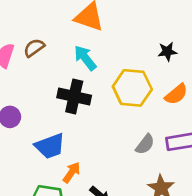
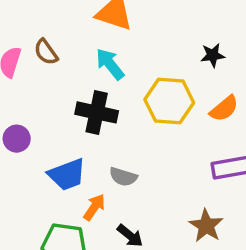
brown semicircle: (34, 48) -> (46, 52), turned -90
gray semicircle: (145, 144) -> (123, 177), moved, turned 70

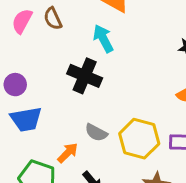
yellow hexagon: (169, 101) -> (139, 139), moved
blue trapezoid: (67, 175) -> (26, 119), moved

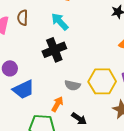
brown semicircle: (53, 19) -> (23, 18), turned 42
black cross: (85, 76) -> (54, 50), turned -30

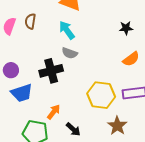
black cross: (54, 50) -> (51, 71), moved
gray semicircle: (72, 85) -> (70, 53), moved

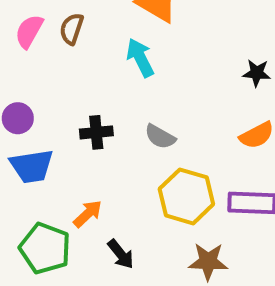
gray semicircle: (70, 53) -> (160, 137), moved
black cross: (51, 71) -> (96, 132), size x0.7
brown star: (117, 126) -> (208, 262), turned 30

